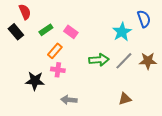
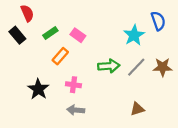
pink cross: (58, 70) -> (73, 85), moved
black star: (35, 81) -> (38, 89), turned 30

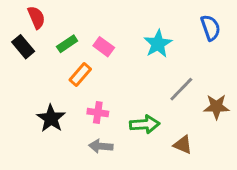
cyan star: (134, 35) -> (158, 44), moved
green arrow: (109, 66) -> (145, 124), moved
brown star: (163, 67) -> (216, 107), moved
brown triangle: (137, 109) -> (183, 145), turned 40

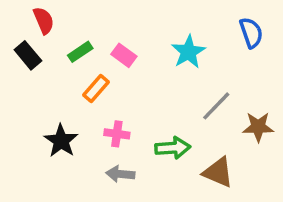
brown triangle: (183, 145) -> (218, 172), size x1.4

